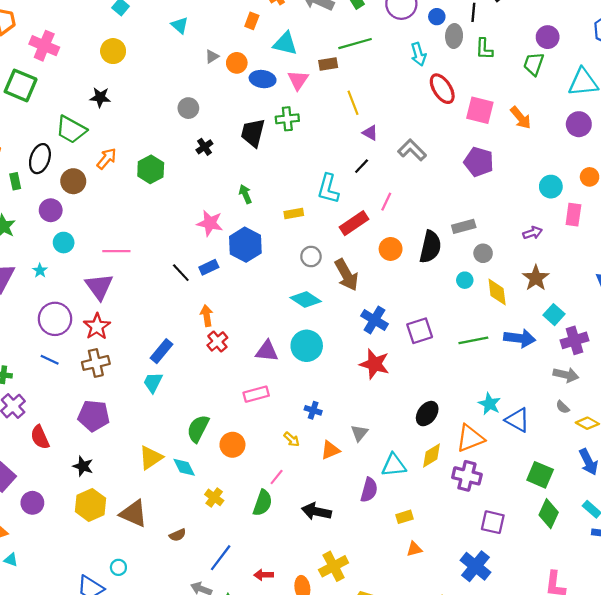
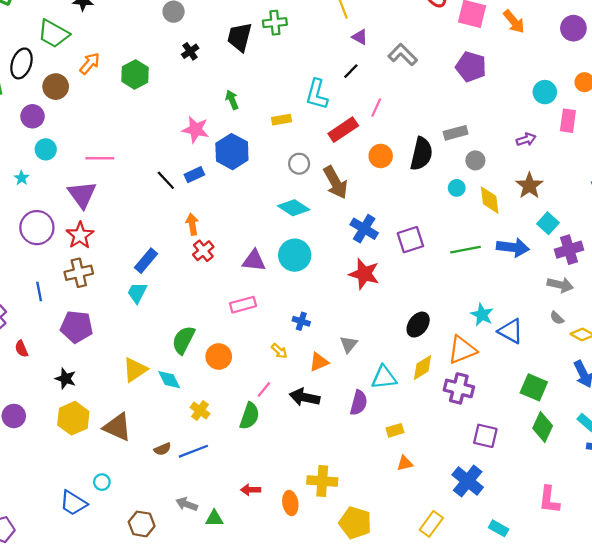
blue line: (50, 360) -> (39, 291), moved, turned 54
red semicircle: (40, 437) -> (21, 349), size x0.7
black arrow: (316, 511) -> (305, 397), moved
blue line: (221, 558) -> (193, 451), moved, turned 32
yellow cross: (334, 566) -> (322, 481), turned 32

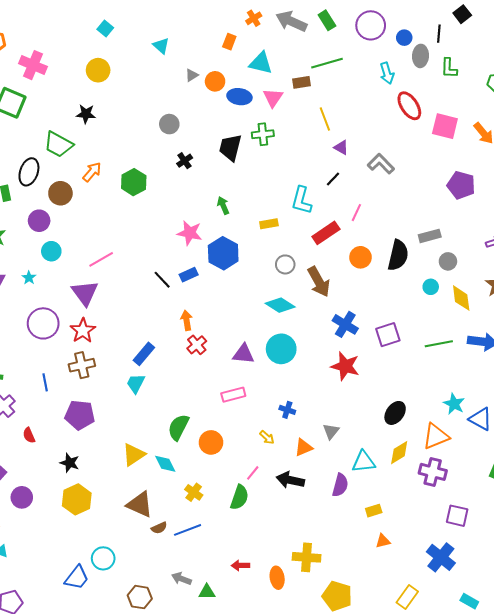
purple pentagon: (471, 67) -> (461, 185), moved
pink line: (100, 158) -> (101, 259), turned -30
brown triangle: (117, 427) -> (140, 504), moved
cyan circle: (102, 482) -> (103, 558), size x1.5
blue trapezoid: (73, 503) -> (77, 578), turned -84

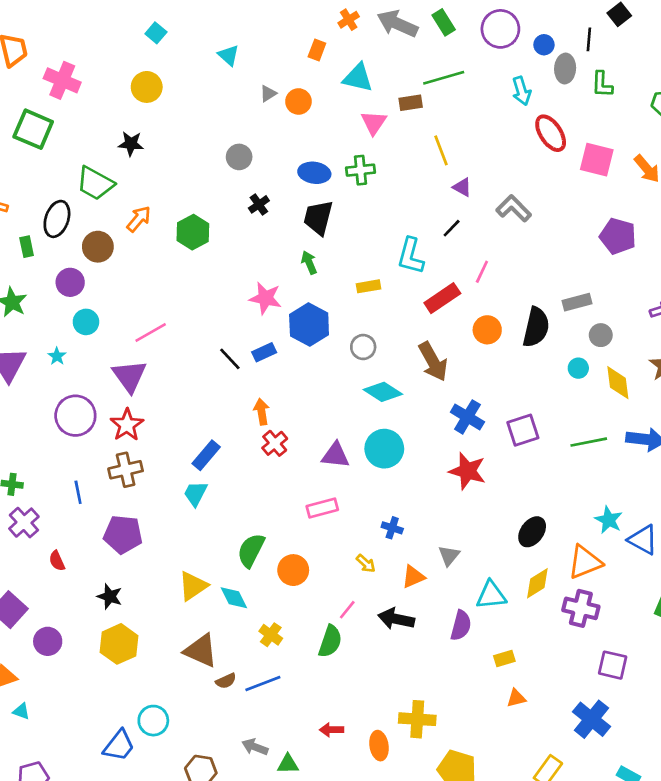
blue ellipse: (239, 97) -> (314, 173), moved
black trapezoid: (230, 147) -> (318, 218), moved
gray circle: (285, 264) -> (363, 347), moved

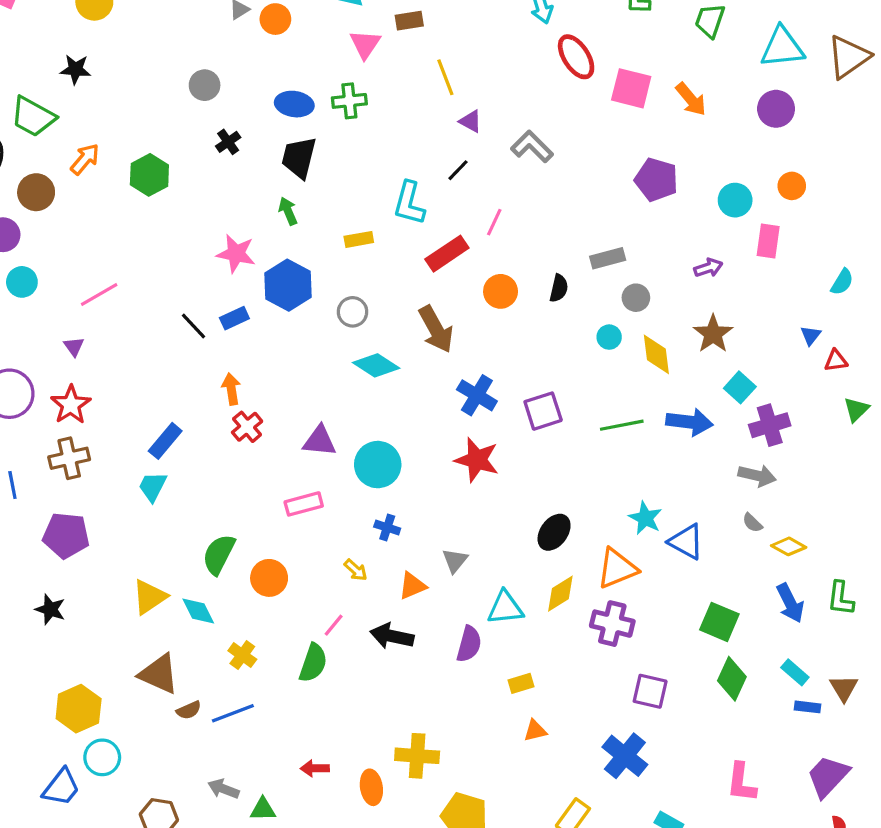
black semicircle: (536, 327) -> (559, 288), size x0.6
purple triangle: (130, 376) -> (74, 346), size x0.5
cyan circle: (384, 449) -> (378, 465), moved
yellow hexagon: (119, 644) -> (79, 709), moved

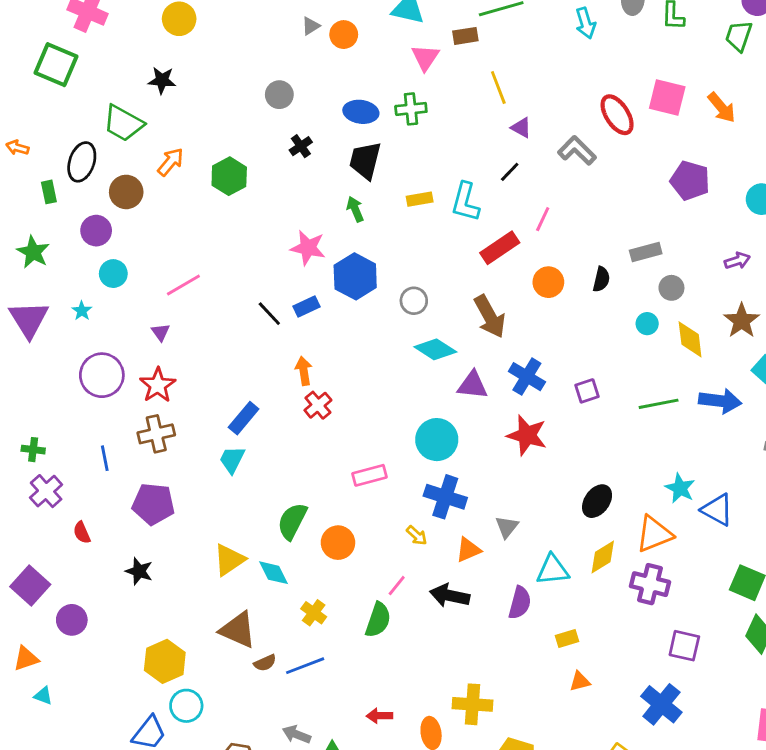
red ellipse: (576, 57) -> (617, 115), moved
yellow rectangle: (359, 239) -> (420, 199), moved
purple square: (543, 411) -> (587, 391), size x0.7
purple triangle: (319, 441) -> (473, 385), moved
blue cross: (387, 528) -> (445, 497), size x1.8

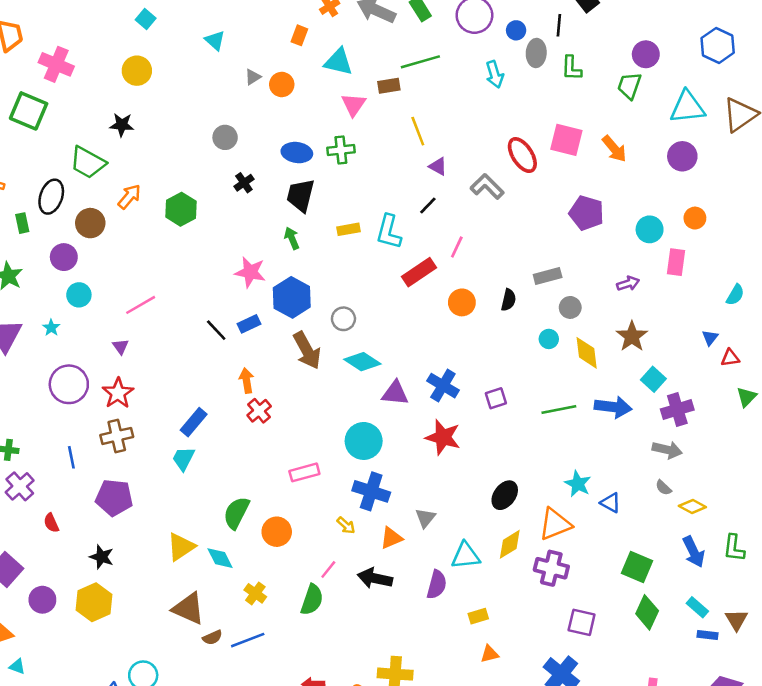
brown arrow: (490, 316) -> (307, 350), moved
blue triangle: (717, 510) -> (611, 503), size x0.7
yellow hexagon: (165, 661) -> (94, 602), moved

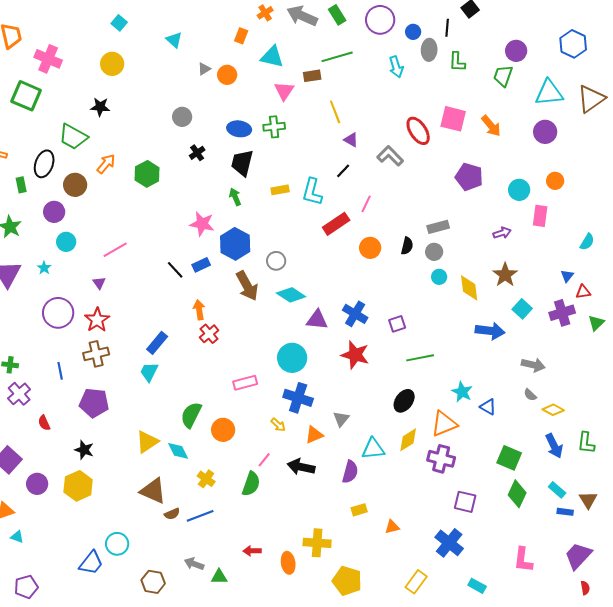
gray circle: (570, 307) -> (434, 252), moved
green line: (559, 409) -> (420, 358), moved
purple cross: (677, 409) -> (562, 313), moved
yellow rectangle: (478, 616) -> (359, 510), moved

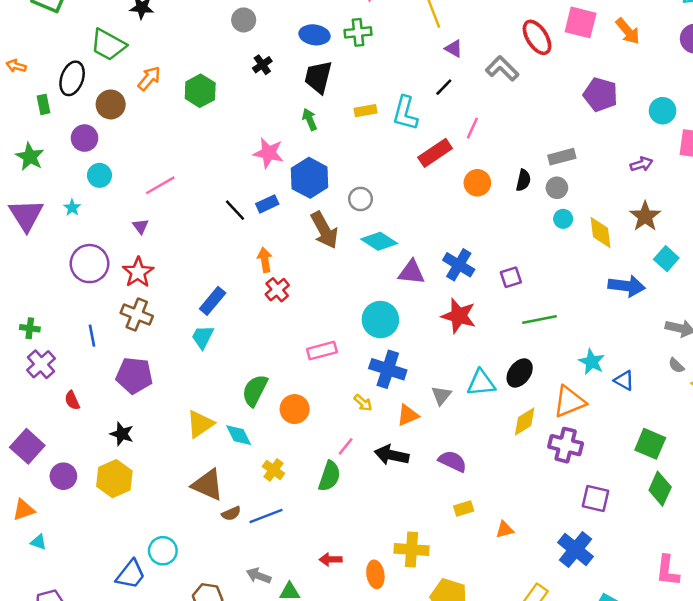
brown cross: (96, 354) -> (137, 315), turned 35
cyan triangle: (373, 449) -> (481, 383), moved
purple semicircle: (350, 472) -> (452, 461), turned -80

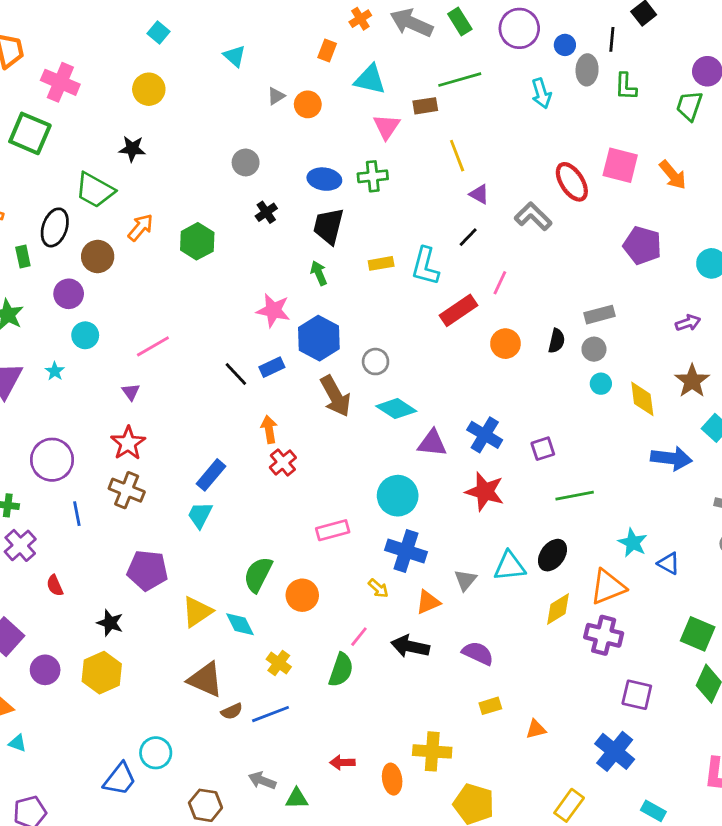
purple circle: (90, 264) -> (52, 460), moved
purple pentagon: (134, 375) -> (147, 570), moved

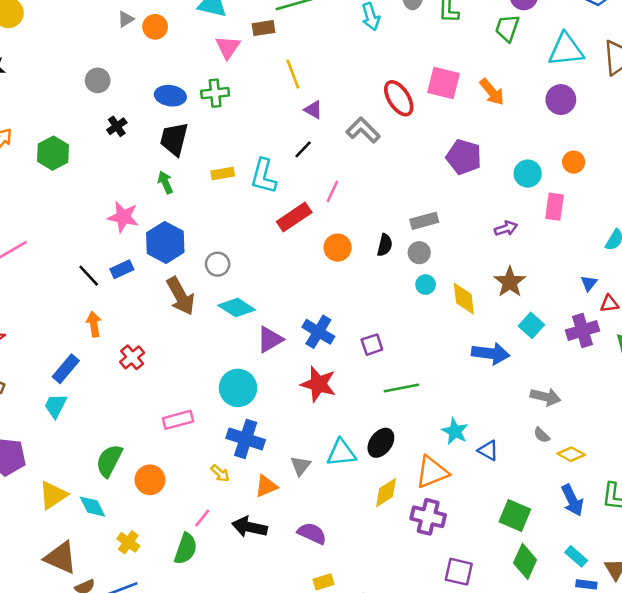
orange arrow: (269, 429) -> (94, 324), moved
purple triangle: (432, 443) -> (270, 339), turned -36

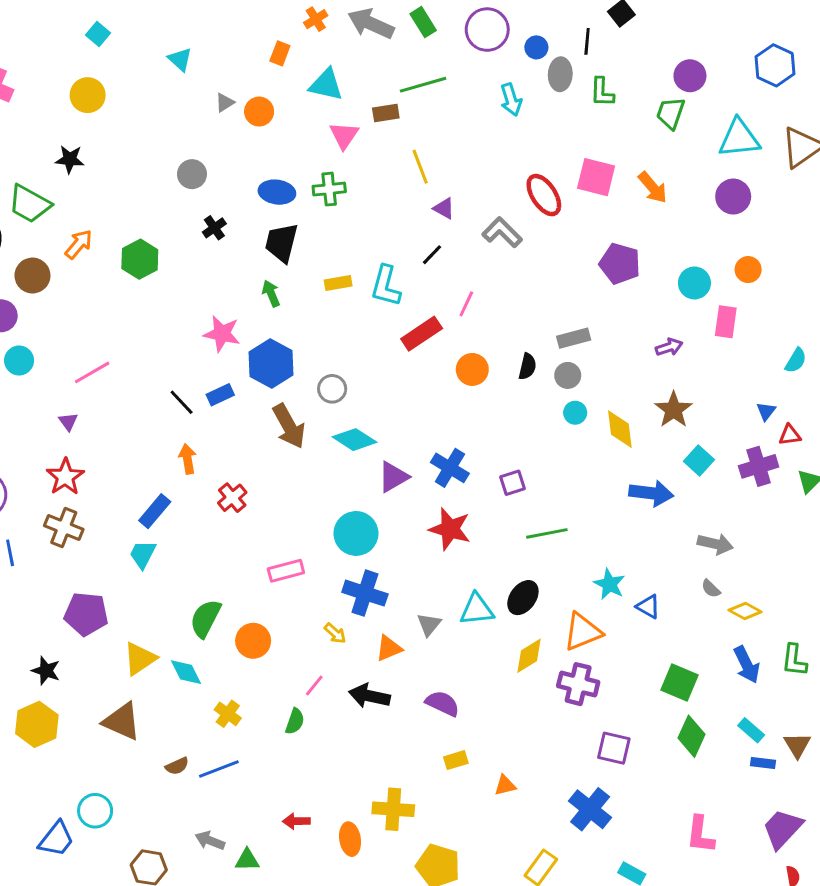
green semicircle: (186, 549) -> (295, 721), size x0.7
brown triangle: (61, 558) -> (122, 721), moved

